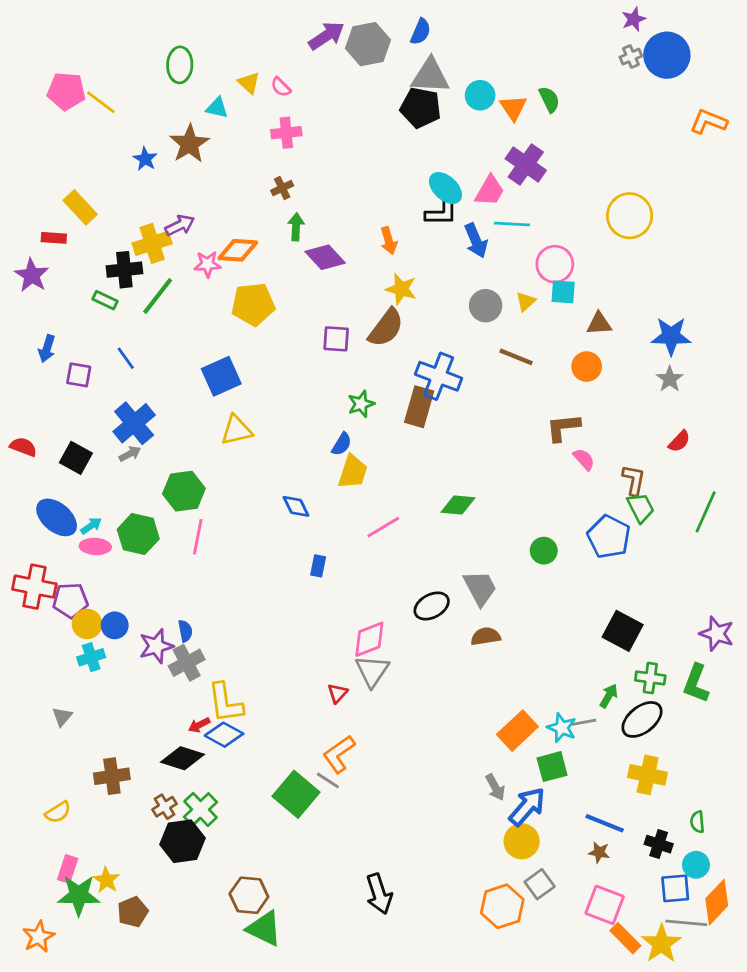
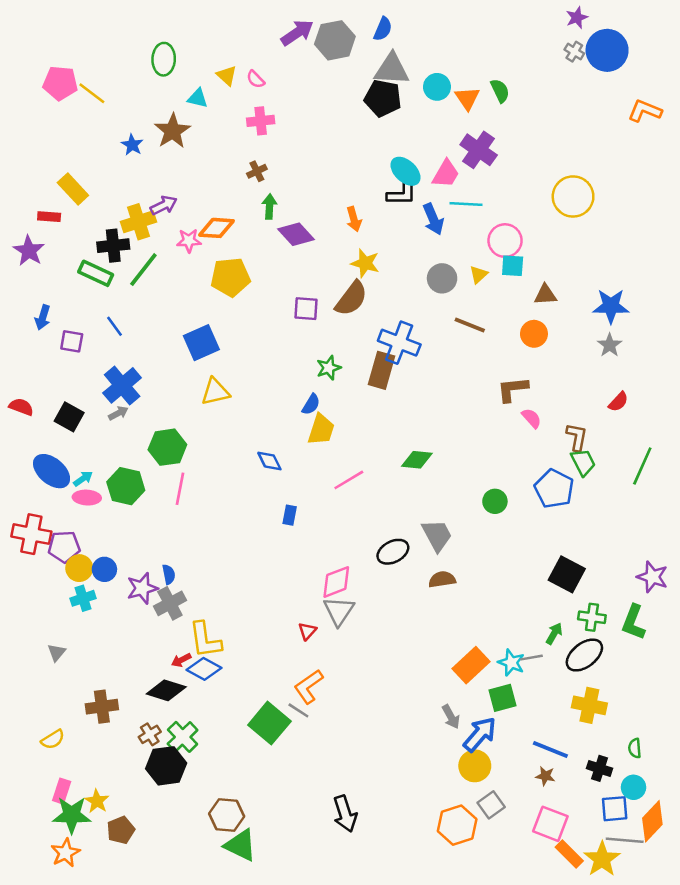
gray cross: (631, 57) -> (574, 52), turned -36
green rectangle: (105, 300) -> (96, 273), size x1.5
orange star: (39, 937) -> (65, 853), moved

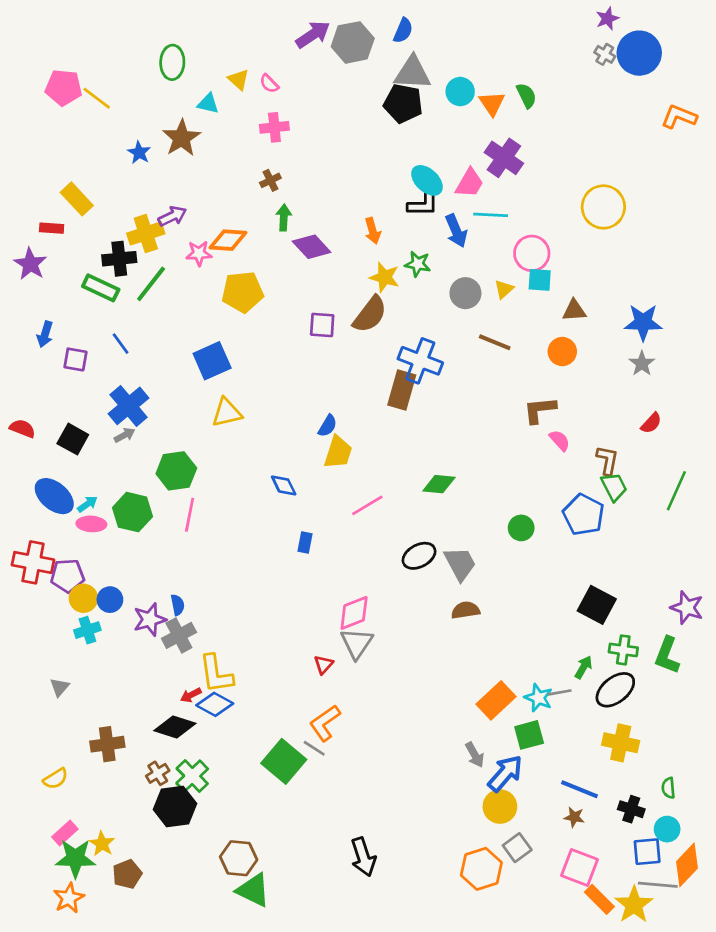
green star: (329, 368) -> (418, 264), moved, turned 30
black ellipse: (393, 552) -> (419, 556), moved
pink rectangle: (62, 791) -> (65, 833), turned 30

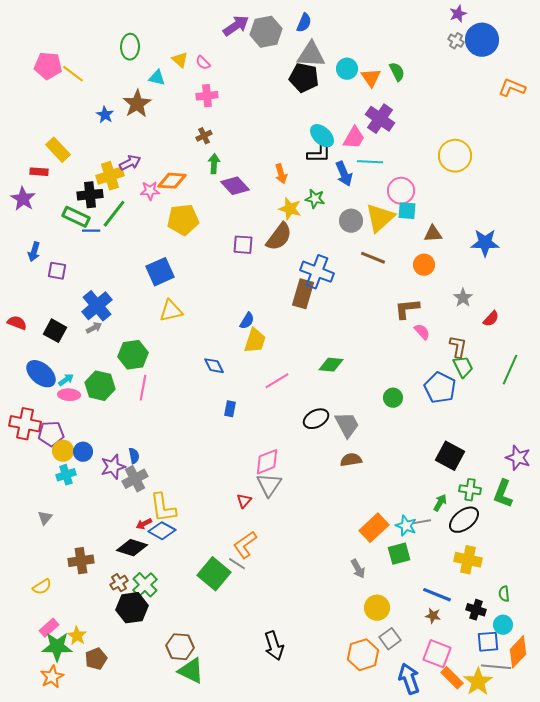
yellow triangle: (504, 289) -> (380, 218), size x2.0
blue line: (121, 344) -> (91, 231), moved, turned -54
gray star: (642, 363) -> (463, 298), moved
blue arrow: (505, 773) -> (409, 679), moved, turned -60

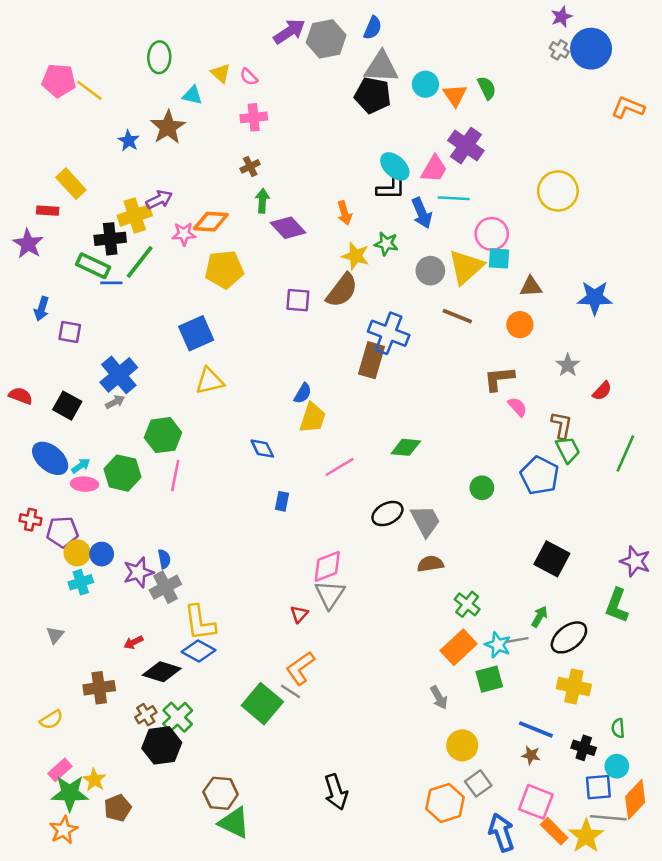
red cross: (25, 424) -> (30, 520), size x0.6
green cross: (470, 490) -> (467, 604), moved, turned 30
red arrow: (144, 524) -> (134, 642), moved

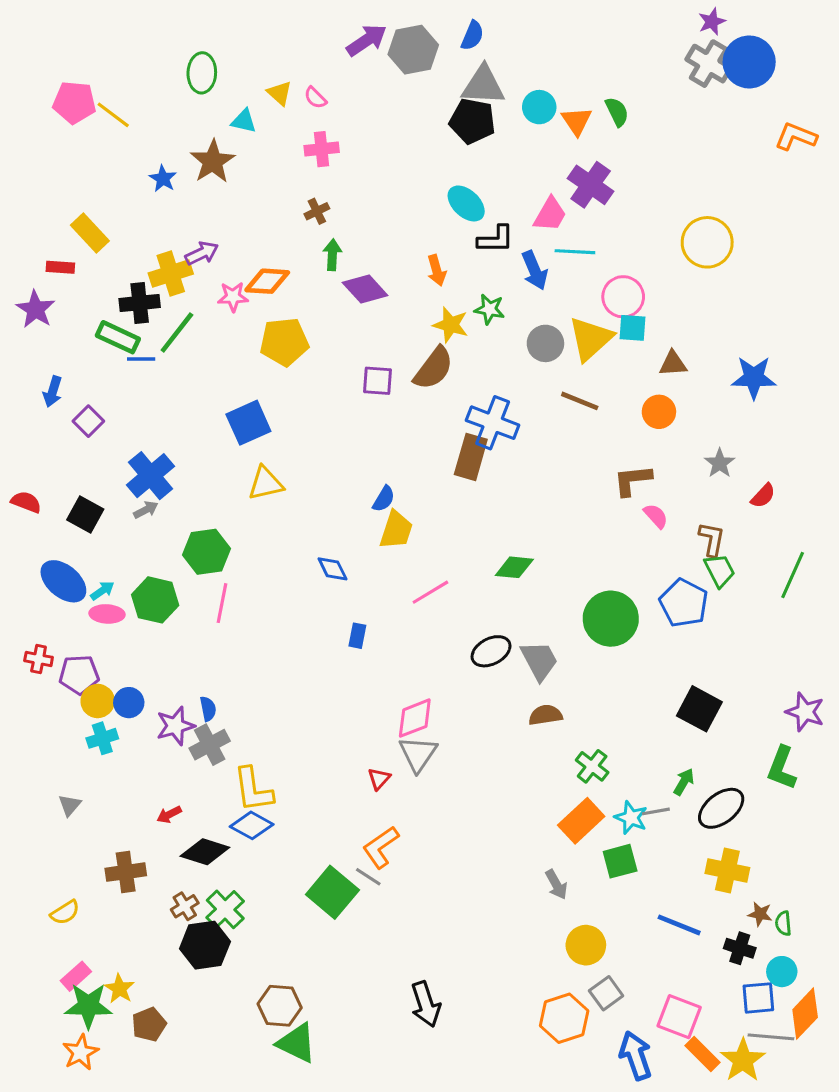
gray cross: (559, 50) -> (709, 64), size x1.8
cyan ellipse: (395, 166) -> (466, 203), moved
purple square: (70, 332) -> (88, 421), turned 35
green circle: (482, 488) -> (611, 619), size x1.8
brown star: (531, 755) -> (760, 914), moved

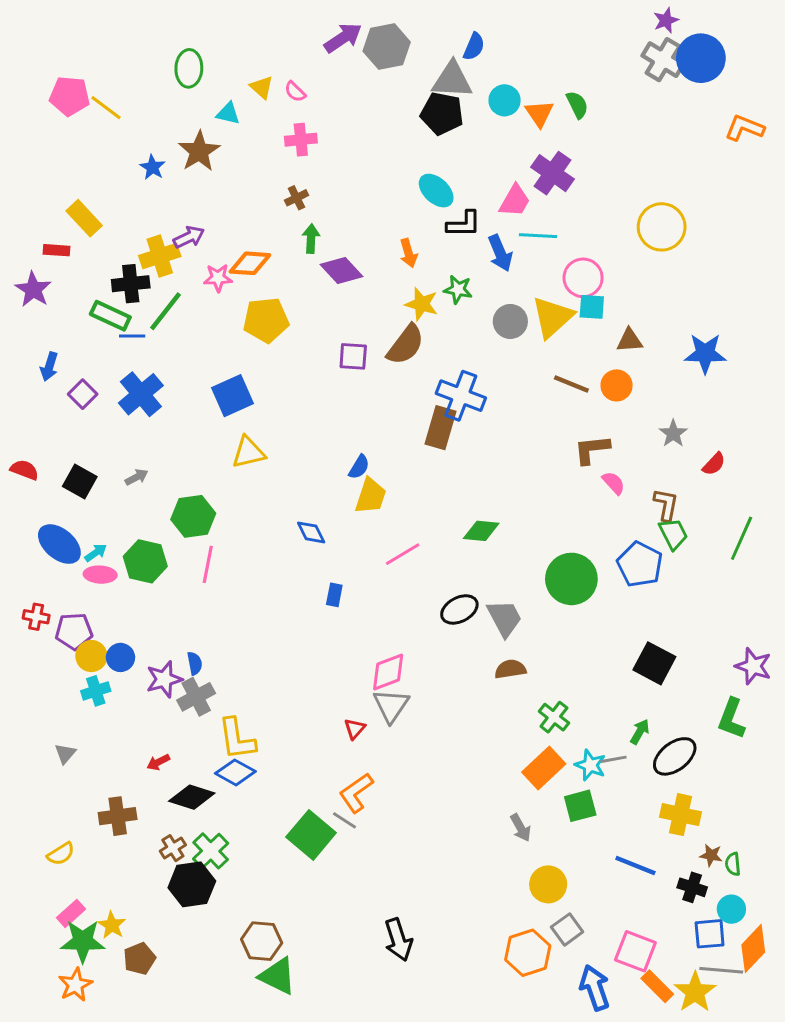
blue semicircle: (472, 36) -> (474, 47), moved
brown line: (580, 401) -> (571, 384), moved
blue cross: (151, 476) -> (141, 394), moved

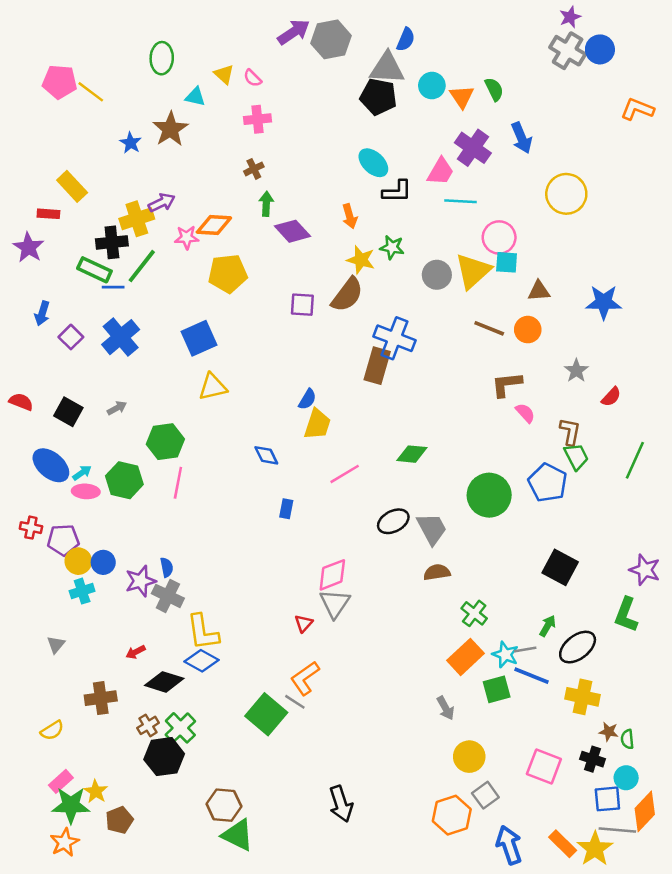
blue circle: (701, 58) -> (600, 49), size x0.7
blue arrow: (500, 253) -> (522, 138), moved
gray cross: (196, 697) -> (168, 596), turned -36
blue line: (635, 865) -> (531, 676), moved
pink square: (635, 951) -> (544, 767), moved

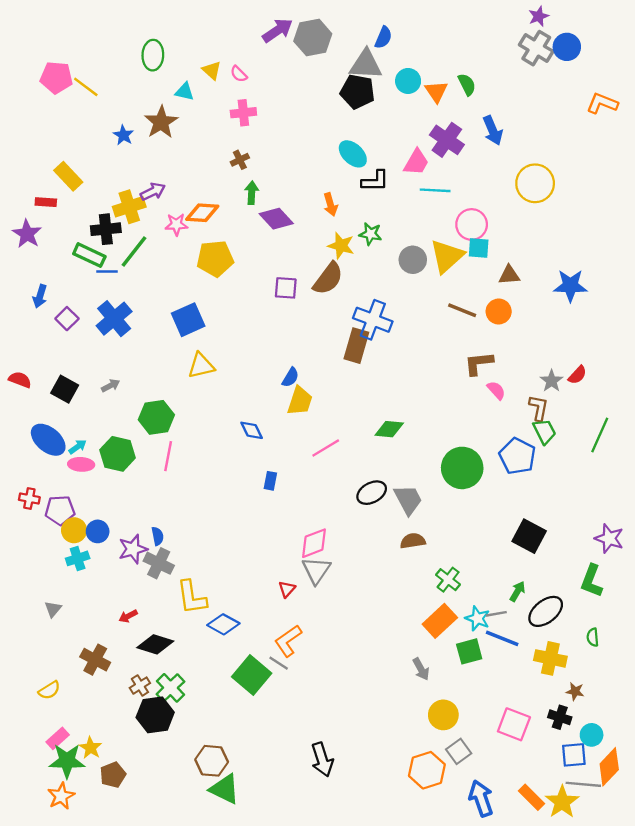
gray star: (576, 371) -> (552, 381), moved
blue diamond: (202, 661) -> (223, 624), moved
brown cross: (101, 698) -> (95, 660), turned 36
green semicircle: (627, 739) -> (593, 637), moved

